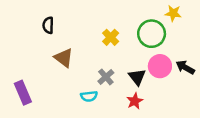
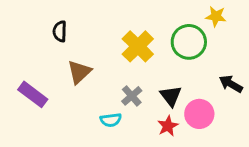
yellow cross: (111, 37) -> (138, 46), size x1.5
brown triangle: (64, 58) -> (79, 72), turned 40
pink circle: (160, 66) -> (199, 114), moved
purple rectangle: (23, 93) -> (33, 94), moved, turned -30

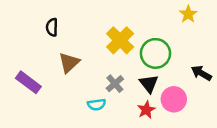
yellow star: (216, 16) -> (188, 14), turned 30
green circle: (189, 42) -> (155, 53), moved

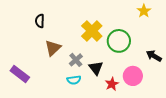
purple rectangle: (28, 82) -> (20, 74), moved
gray cross: (115, 84) -> (76, 60), moved
black triangle: (149, 84) -> (96, 68), moved

